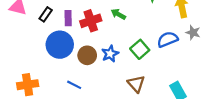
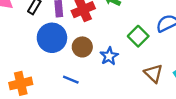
blue star: (110, 54) -> (109, 56), moved
brown triangle: (136, 84) -> (153, 73), moved

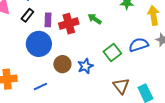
brown circle: (82, 47) -> (62, 64), moved
blue line: (71, 80) -> (40, 86), moved, turned -56

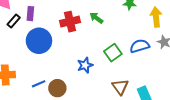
black rectangle: (27, 15) -> (14, 21), moved
purple rectangle: (48, 20) -> (30, 14), moved
brown circle: (62, 64) -> (57, 88), moved

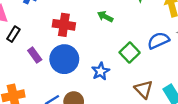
purple rectangle: (30, 14) -> (35, 55), moved, turned -32
red cross: (70, 22) -> (64, 25), moved, turned 30
blue circle: (39, 41) -> (64, 59), moved

